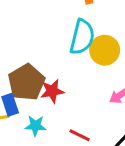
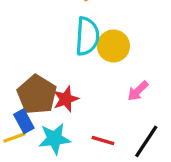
cyan star: (35, 126) -> (54, 139), size x1.4

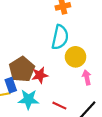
yellow circle: (113, 46) -> (76, 57), moved
pink arrow: (138, 91) -> (87, 77), turned 112

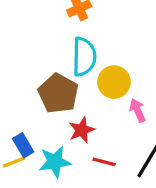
brown pentagon: (22, 69) -> (58, 93), moved
red star: (40, 75) -> (82, 130), moved

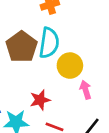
brown pentagon: (58, 93) -> (22, 47), moved

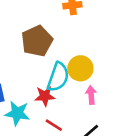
cyan semicircle: (49, 43) -> (58, 77), moved

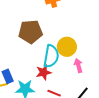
brown pentagon: (37, 41) -> (30, 32), turned 30

